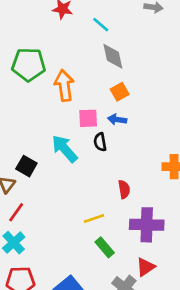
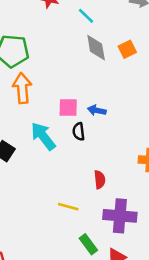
orange arrow: (64, 85) -> (22, 88), moved
orange square: (120, 92) -> (127, 49), moved
yellow line: (94, 218) -> (68, 207), turned 30
green rectangle: (105, 247) -> (88, 244), moved

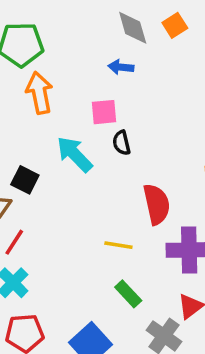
blue arrow: (97, 110) -> (121, 67), moved
red semicircle: (100, 180) -> (157, 204), size x1.6
green rectangle: (88, 244) -> (128, 294), moved

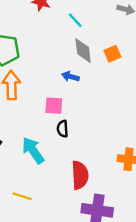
cyan arrow: (75, 154) -> (33, 150), moved
yellow line: (118, 245) -> (22, 196), moved

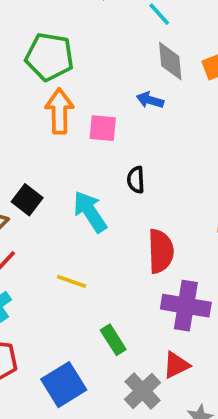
pink square: (54, 106) -> (103, 128), moved

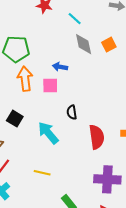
blue arrow: (150, 100) -> (60, 67), moved
black square: (27, 200) -> (15, 119), moved
red semicircle: (161, 251) -> (97, 137), moved

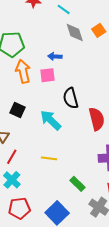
black semicircle: (72, 112) -> (71, 98), size x1.5

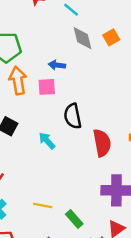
cyan arrow: (51, 120) -> (47, 141), size x0.7
yellow line: (49, 158) -> (43, 205), moved

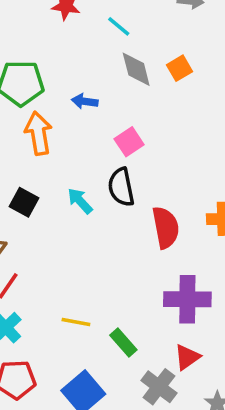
blue arrow: (57, 65) -> (85, 101), moved
pink square: (47, 87) -> (129, 142), moved, turned -30
cyan arrow: (47, 141) -> (80, 201), moved

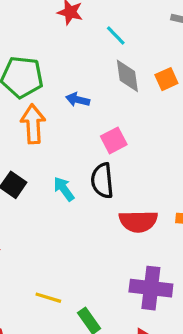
red semicircle: (166, 228) -> (138, 221), turned 93

